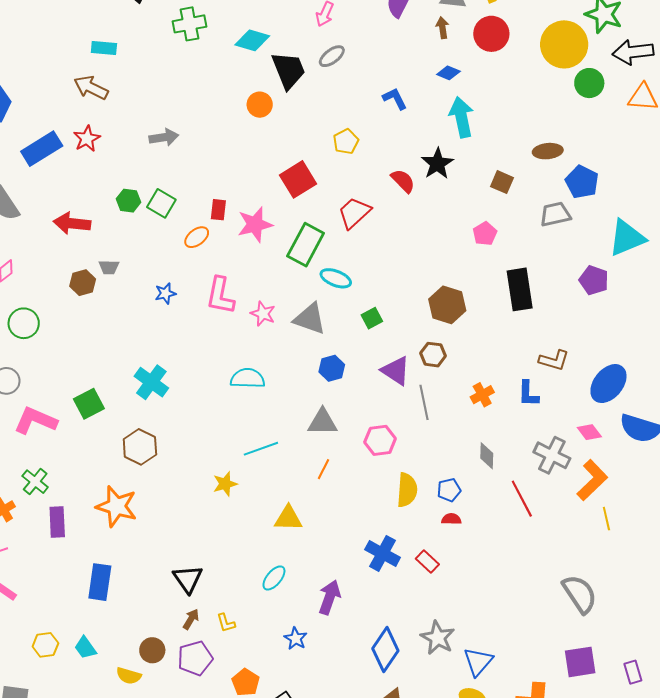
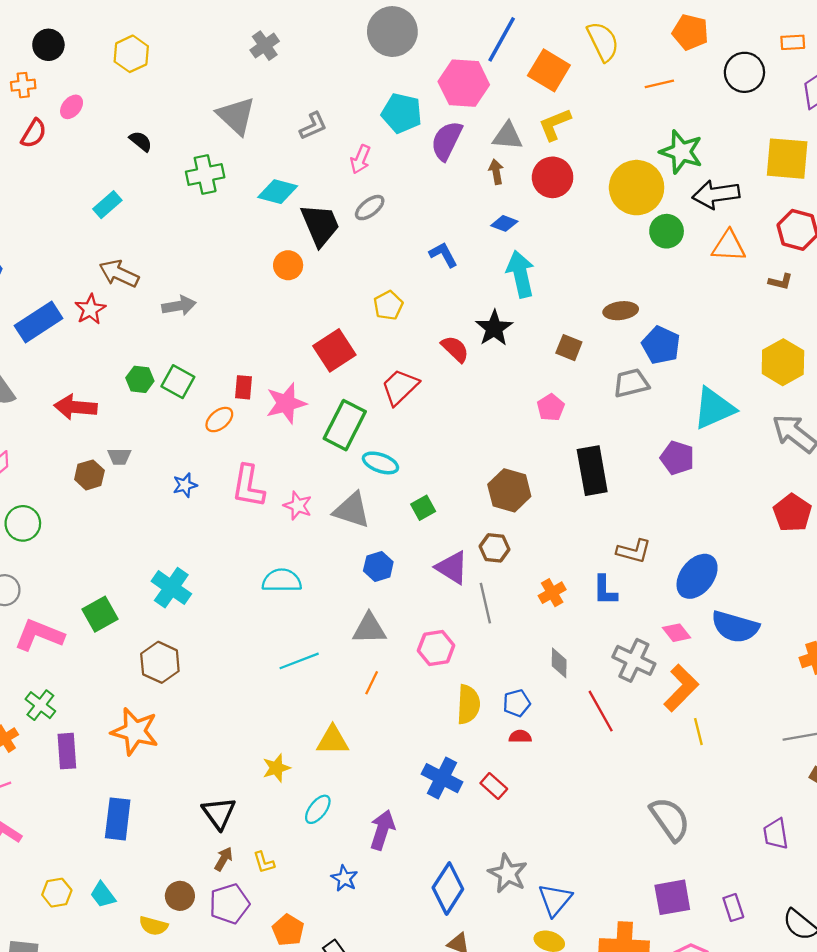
cyan rectangle: (104, 48) -> (107, 205), turned -45
brown arrow: (91, 88) -> (119, 274), moved
yellow star: (225, 484) -> (276, 768), moved

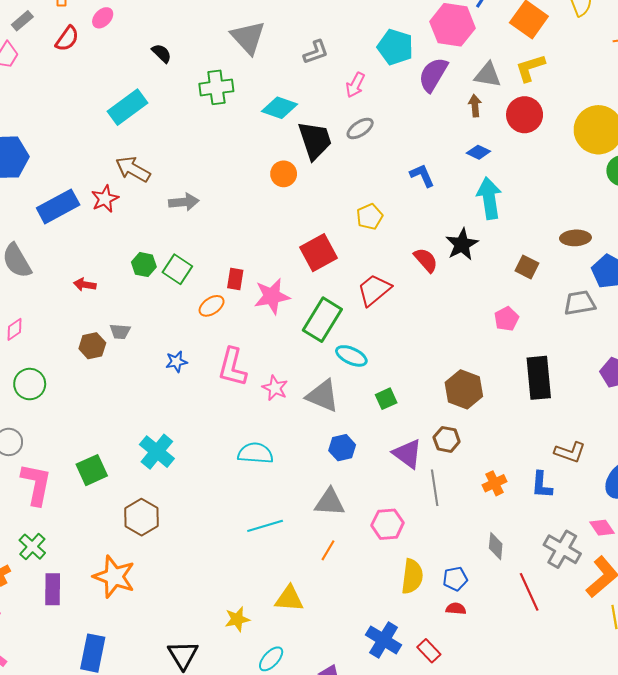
cyan rectangle: (107, 205) -> (128, 107), size x1.5
red arrow: (76, 407) -> (85, 285), size x0.6
pink L-shape: (39, 635) -> (36, 484), turned 75

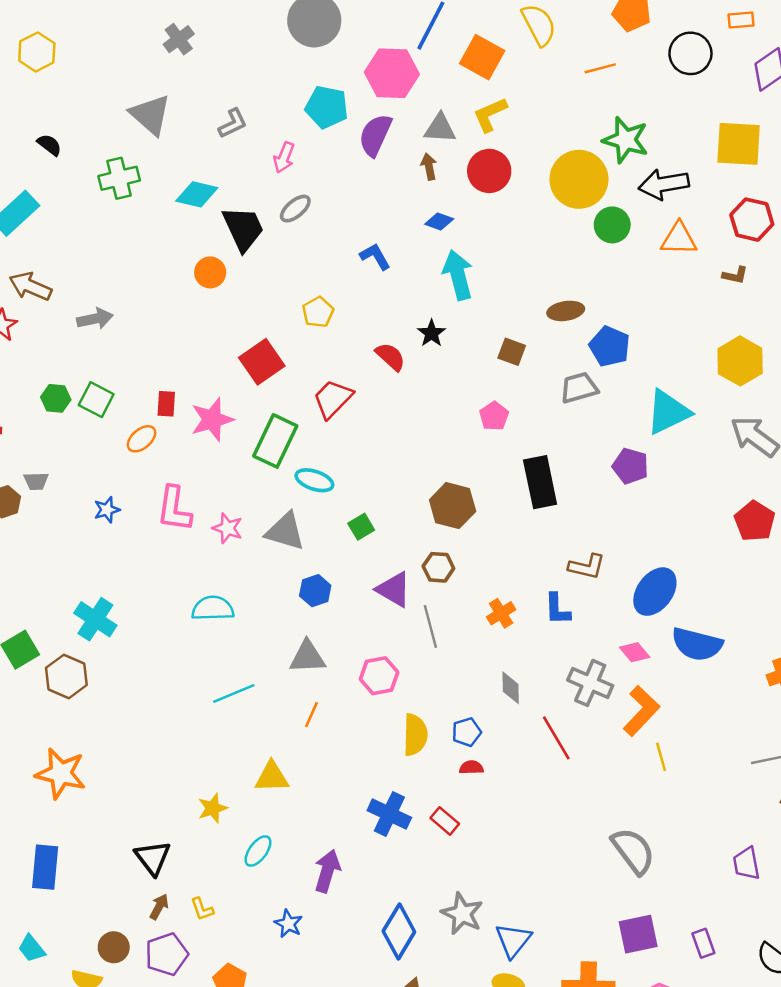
black star: (462, 244) -> (431, 333), size x0.7
brown hexagon: (141, 517) -> (66, 676), moved

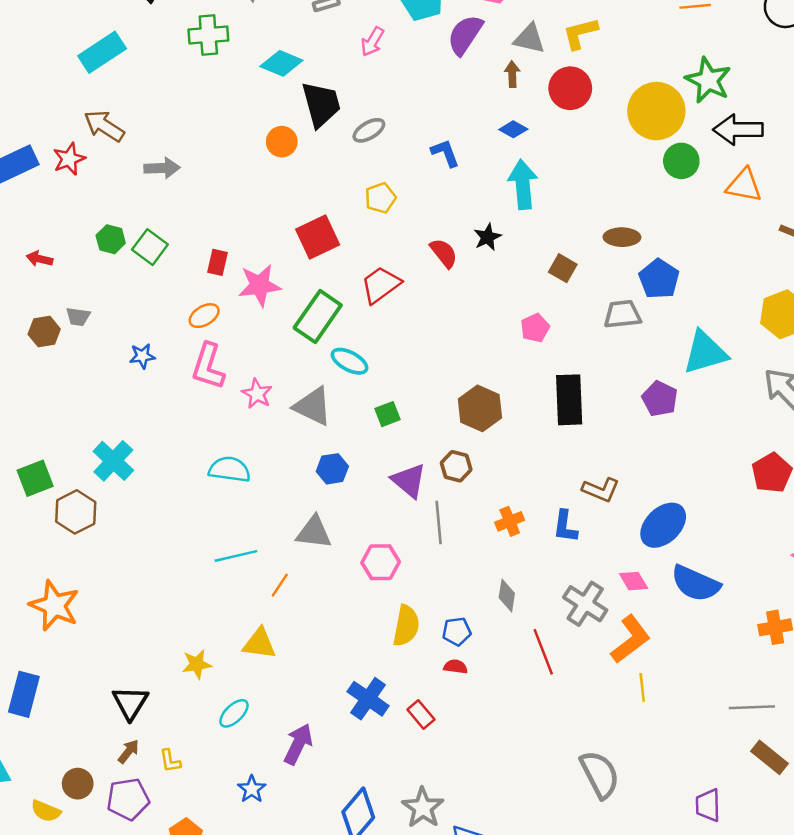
gray ellipse: (295, 209) -> (369, 130), moved
orange ellipse: (142, 439) -> (204, 316), moved
orange line: (312, 715) -> (280, 585), moved

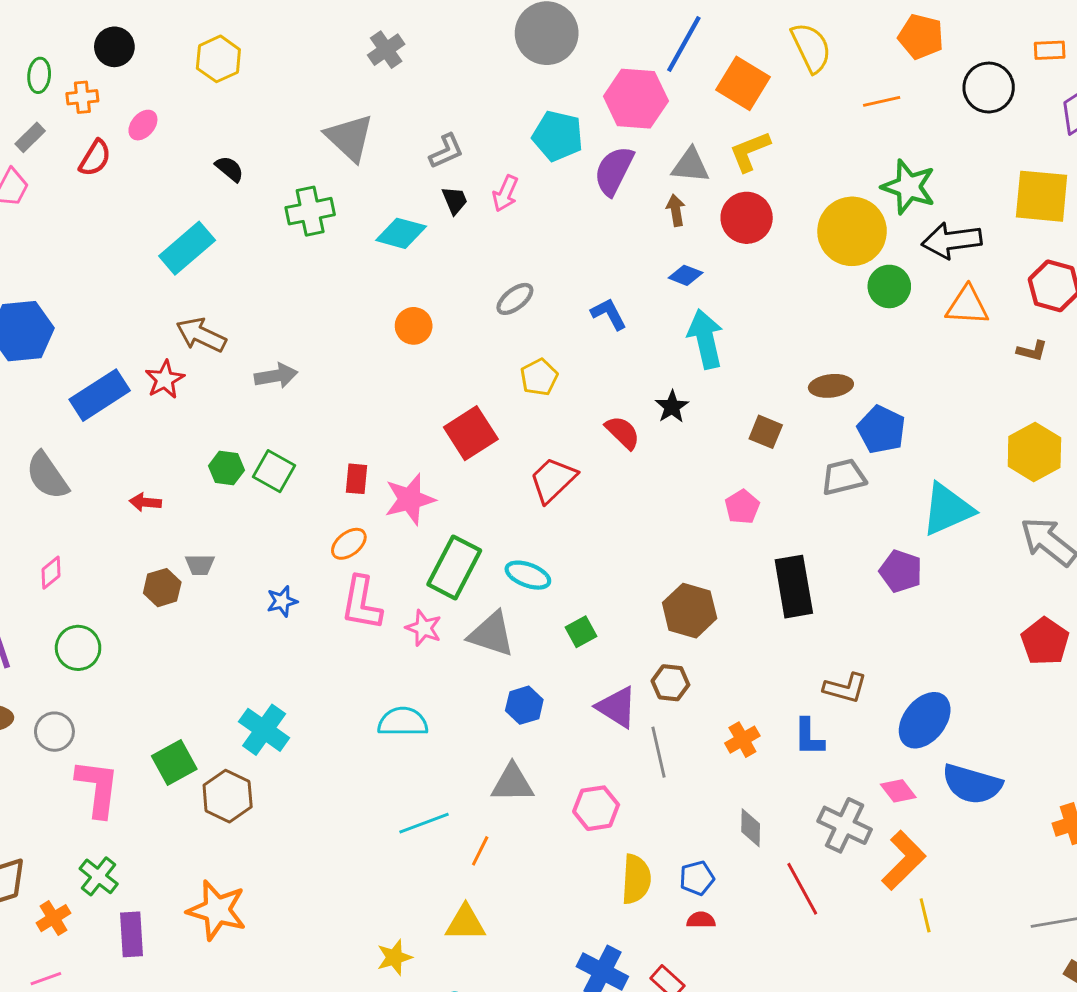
black trapezoid: (321, 104) -> (455, 200), moved, size x0.5
green rectangle: (318, 316) -> (454, 567), moved

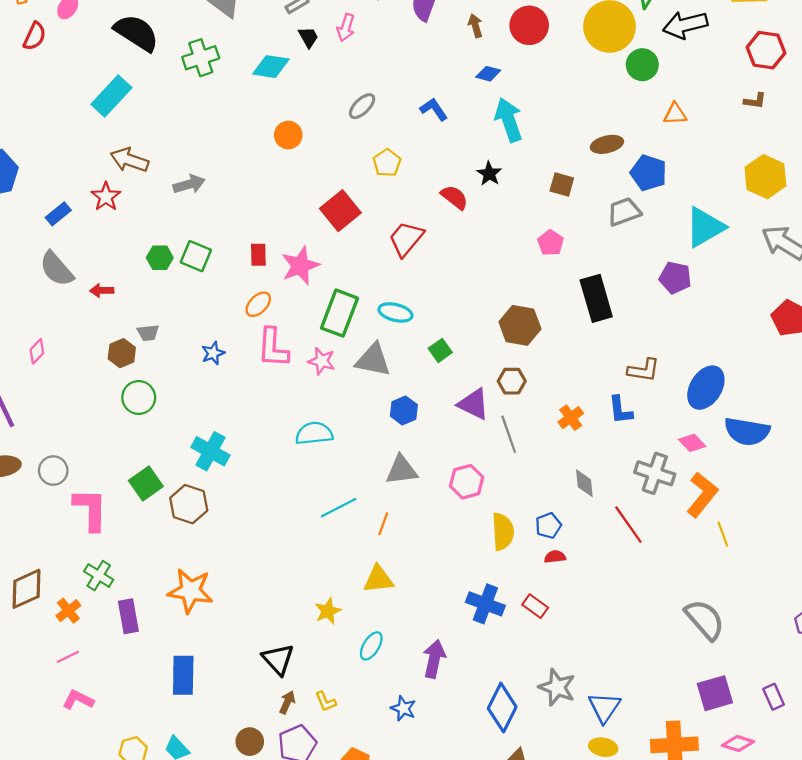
black semicircle: (229, 169) -> (136, 33), size x2.0
orange triangle: (967, 306) -> (675, 114), moved, size x0.7
blue rectangle: (100, 395) -> (58, 214), size x0.6
gray semicircle: (47, 476) -> (57, 269), moved
green circle: (78, 648) -> (139, 397), moved

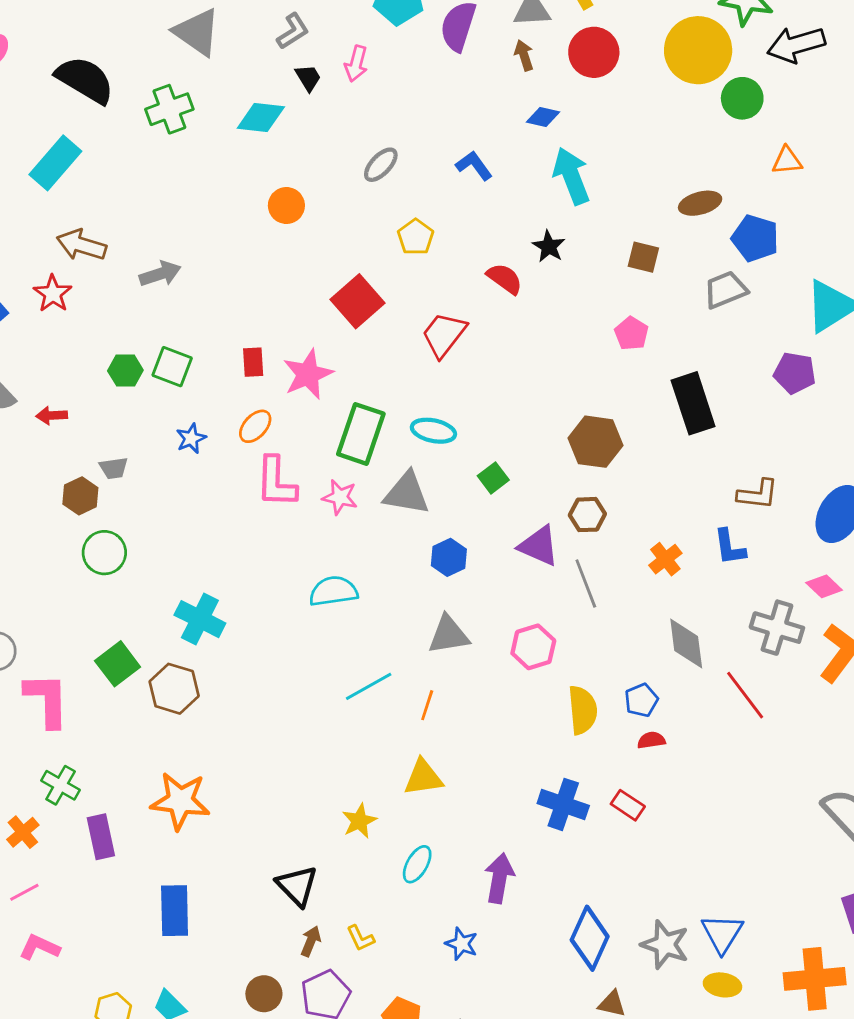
blue star: (213, 353) -> (191, 438), moved
gray diamond: (584, 483) -> (686, 644), size x1.4
gray star: (557, 687) -> (665, 945), moved

